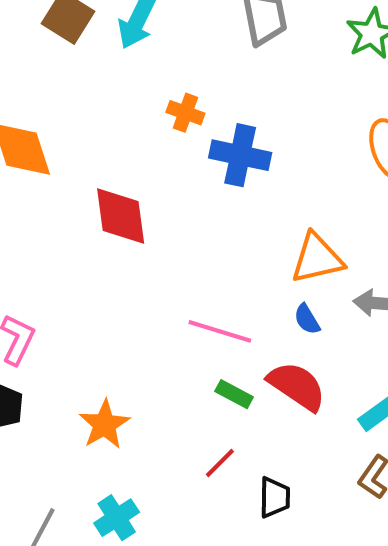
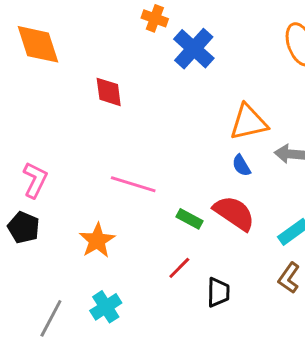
blue cross: (240, 155) -> (194, 49), turned 30
red diamond: (121, 216) -> (109, 92), size x0.7
pink line: (220, 331) -> (133, 184), moved

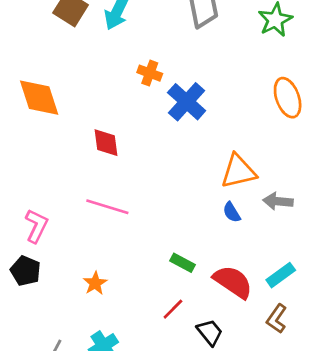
pink line: (133, 184) -> (107, 207), moved
red semicircle: (234, 213) -> (233, 282), moved
orange star: (97, 240) -> (95, 283), size x0.7
black trapezoid: (218, 292) -> (210, 332), turned -40

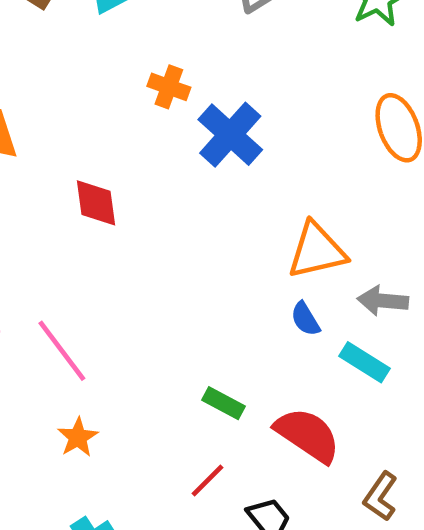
pink line: (107, 207) -> (62, 351), moved, turned 36
cyan rectangle: (281, 275) -> (365, 362), moved, turned 68

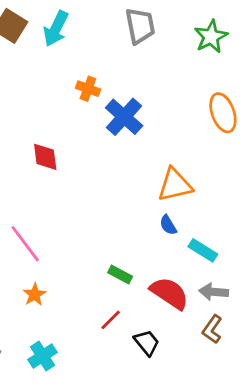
gray arrow: (383, 301) -> (214, 292), moved

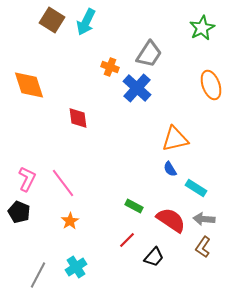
gray trapezoid: (140, 26) -> (149, 54), moved, turned 44
black trapezoid: (147, 343) -> (154, 257), turned 80

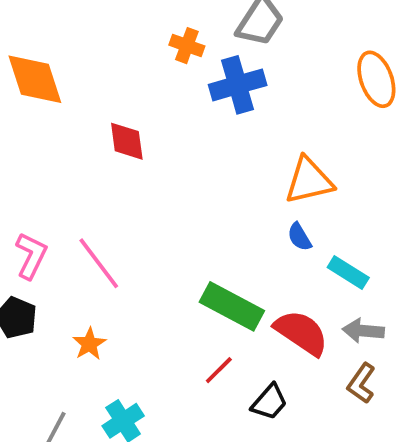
blue cross: (137, 88) -> (238, 85), turned 32
green rectangle: (134, 206) -> (232, 306), size x1.8
orange star: (70, 221) -> (89, 344), moved

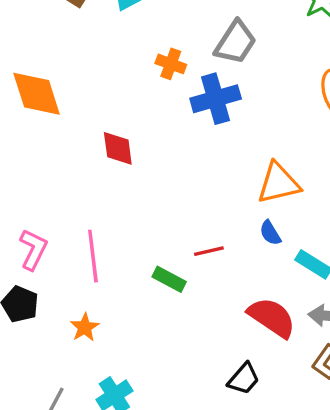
pink line: (99, 263) -> (93, 256), turned 30
green rectangle: (232, 306) -> (169, 279), moved, size x0.6
red line: (219, 370) -> (209, 251), moved, turned 32

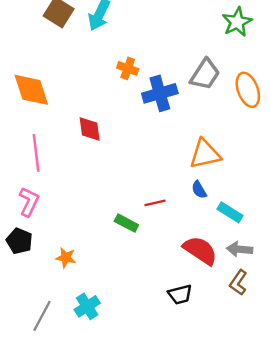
gray trapezoid: (235, 42) -> (205, 74), moved
pink line: (93, 256) -> (36, 153), moved
orange star: (85, 327) -> (66, 258), turned -30
black trapezoid: (244, 379) -> (180, 294), turned 35

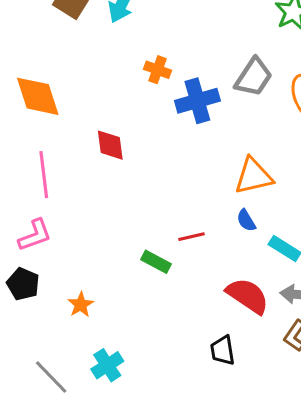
pink L-shape: (29, 202) -> (35, 235), turned 44
orange star: (66, 258) -> (81, 305), turned 30
black trapezoid: (180, 294) -> (223, 350), turned 95
gray line: (42, 316) -> (51, 377), turned -72

